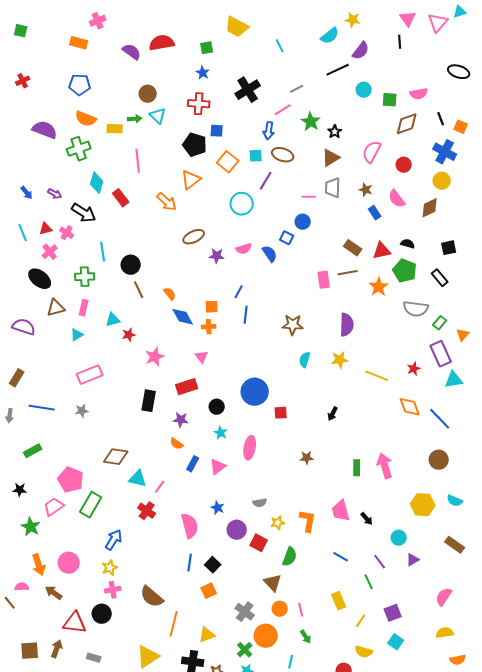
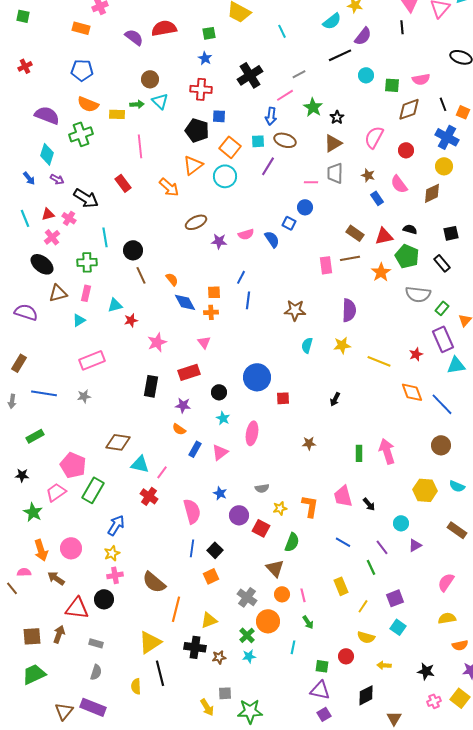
cyan diamond: (97, 183) -> (47, 154), moved
cyan circle: (242, 204) -> (225, 176), moved

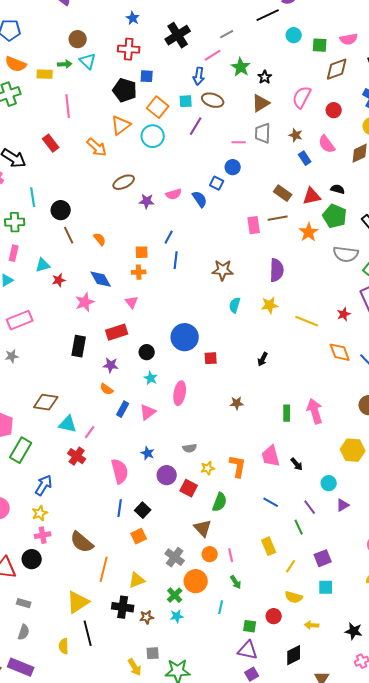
blue diamond: (185, 302) -> (101, 279), moved
cyan square: (398, 627) -> (326, 587), turned -35

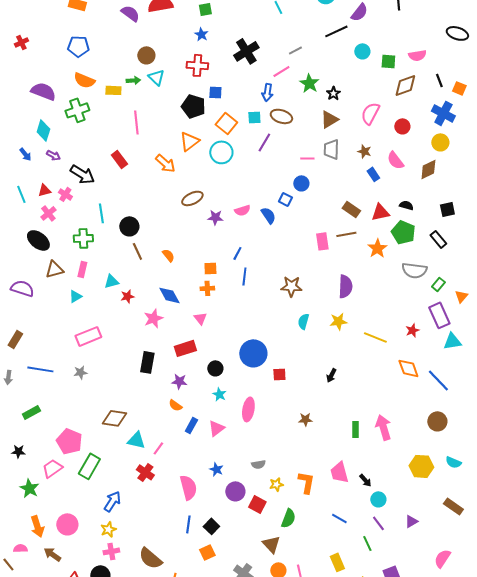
cyan circle: (329, 483) -> (378, 499), moved

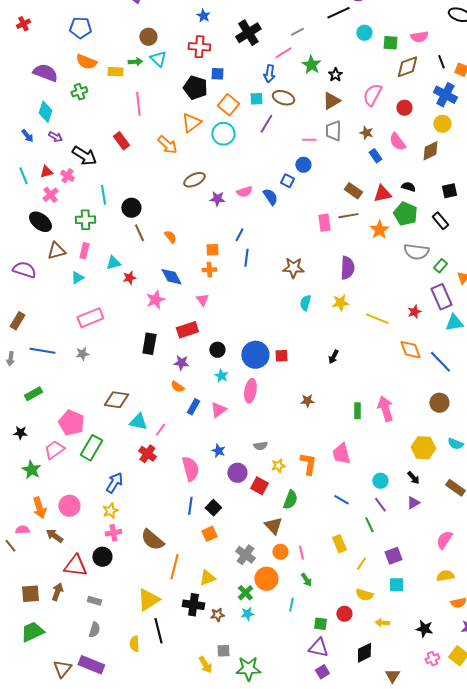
green cross: (77, 110) -> (79, 92), size x0.7
blue circle: (253, 353) -> (255, 355), moved
black arrow: (365, 480) -> (413, 478), moved

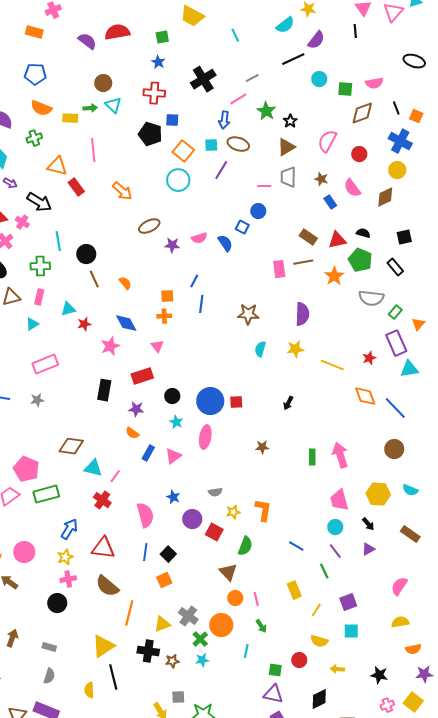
orange triangle: (191, 123) -> (57, 166), moved, turned 50
green rectangle: (91, 448) -> (46, 494), turned 45
pink trapezoid: (341, 454) -> (339, 500), moved
gray cross: (245, 555) -> (188, 616), moved
red triangle: (75, 566) -> (103, 548), moved

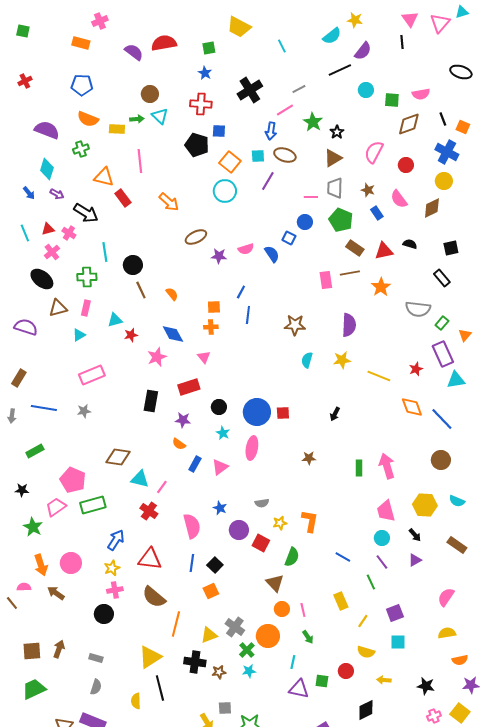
green pentagon: (360, 260) -> (341, 220), moved
purple triangle: (273, 694) -> (299, 689), moved

